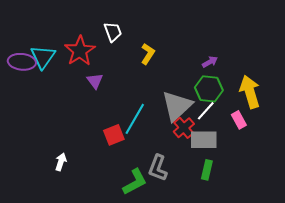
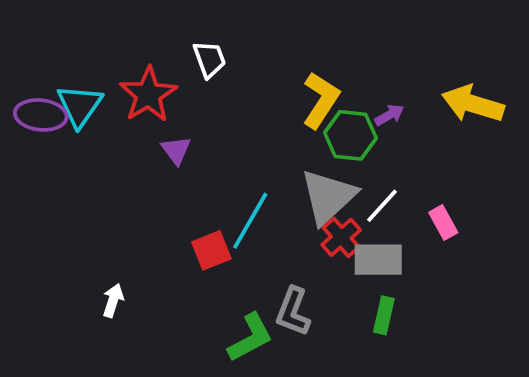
yellow L-shape: (148, 54) -> (321, 100), moved, size x1.4
green hexagon: (209, 89) -> (350, 135), moved
yellow arrow: (250, 92) -> (473, 104), moved, turned -56

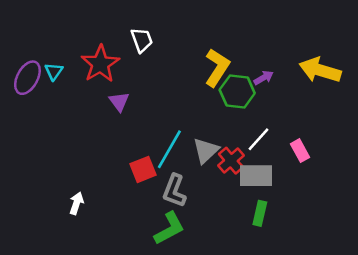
cyan triangle: (80, 106) -> (54, 71), size x0.6
purple ellipse: (41, 115) -> (27, 78), turned -68
gray triangle: (328, 197) -> (206, 151), moved, size x0.7
gray L-shape: (293, 312) -> (174, 191), moved

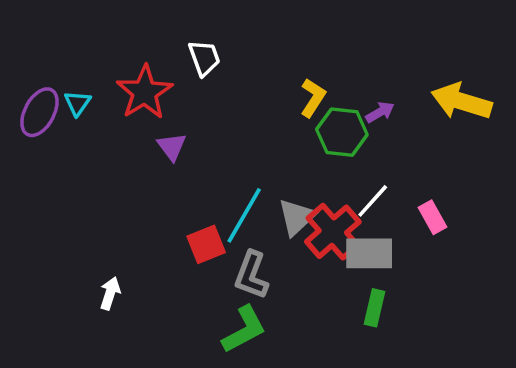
yellow L-shape: (217, 68) -> (313, 98), size x0.7
red cross: (231, 161) -> (333, 232), size x1.4

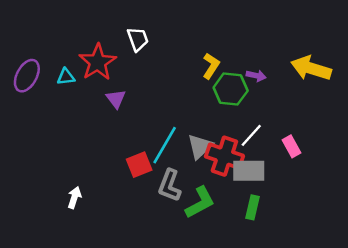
cyan triangle: (78, 103) -> (66, 77), moved, turned 48
purple arrow: (380, 112) -> (256, 76), turned 42
red cross: (333, 232) -> (224, 156), turned -30
green L-shape: (244, 330) -> (200, 202), moved

